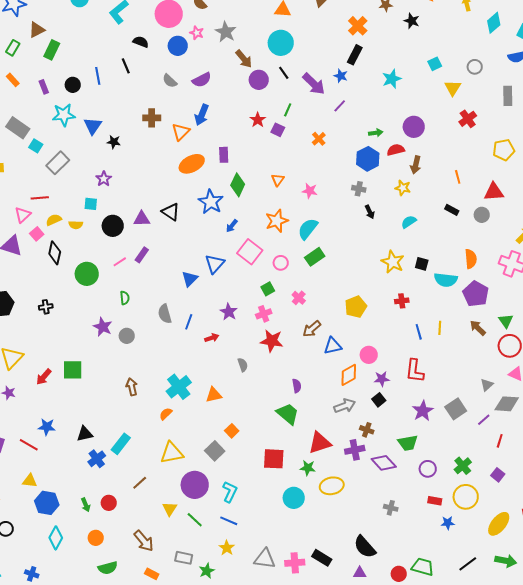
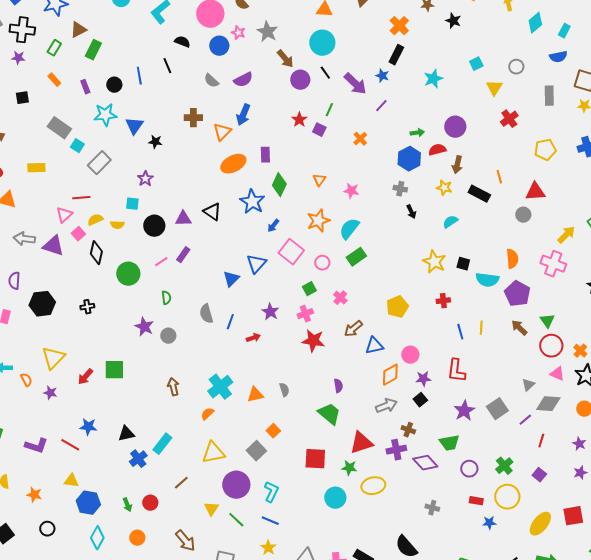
black rectangle: (452, 210) -> (479, 194), moved, size x1.5
gray semicircle: (243, 365) -> (284, 390), moved

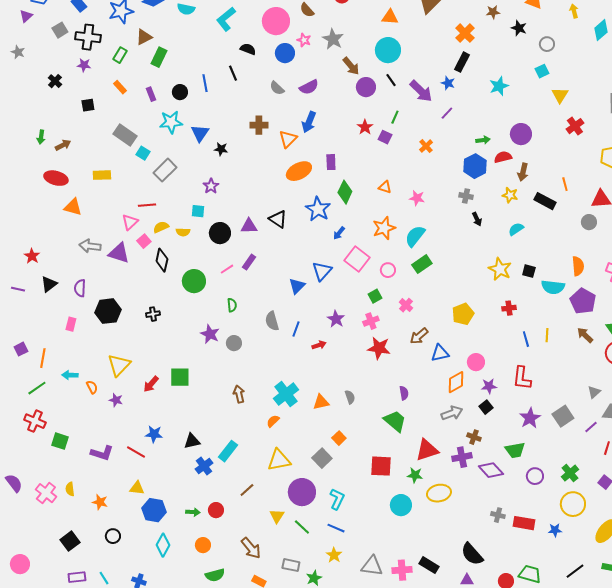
gray circle: (516, 67) -> (547, 44), moved
orange triangle: (319, 180) -> (385, 187), turned -48
red rectangle: (476, 501) -> (524, 523), moved, size x1.5
green arrow: (127, 505) -> (193, 512), turned -64

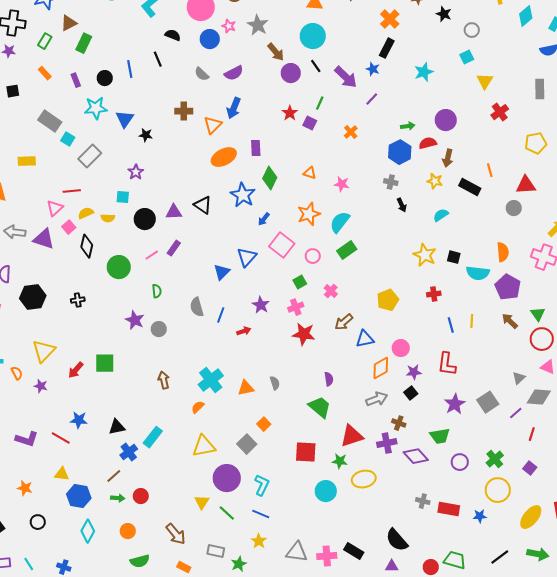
brown line: (247, 490) -> (114, 476), moved

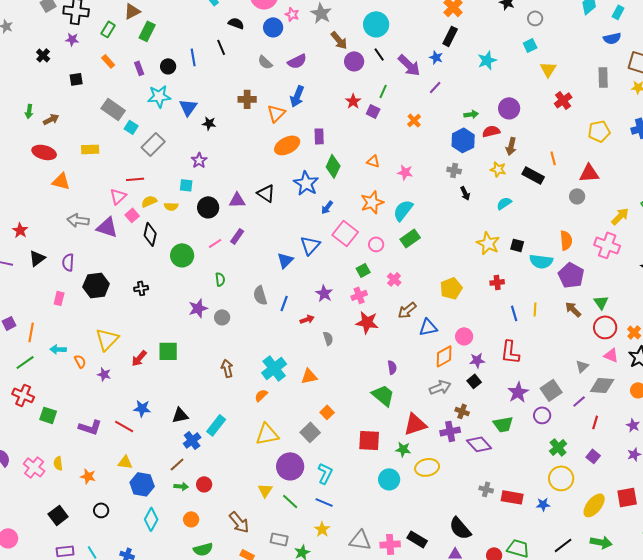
purple star: (135, 320) -> (198, 308), turned 30
gray semicircle: (275, 383) -> (328, 338), moved
purple circle: (460, 462) -> (542, 415), moved

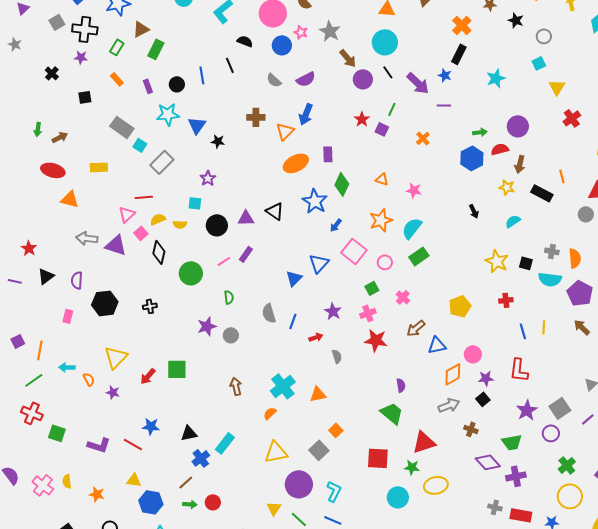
purple line: (435, 87) -> (444, 105), turned 48
gray cross: (454, 170) -> (552, 251), moved
purple cross: (450, 431) -> (516, 476), moved

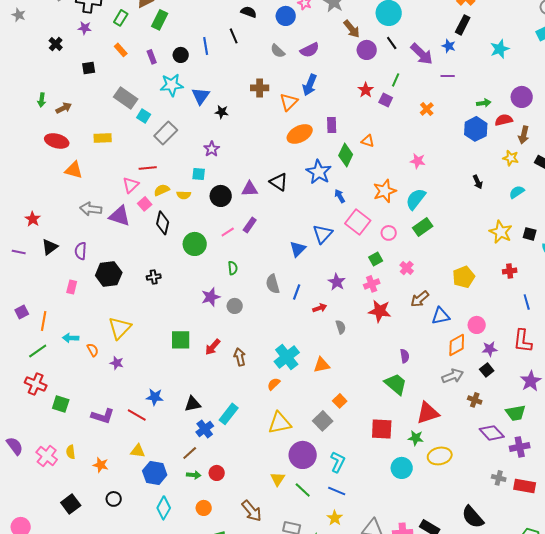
orange triangle: (382, 179) -> (368, 141), moved
blue arrow: (336, 225) -> (340, 196), turned 112
red arrow: (148, 376) -> (213, 347), moved

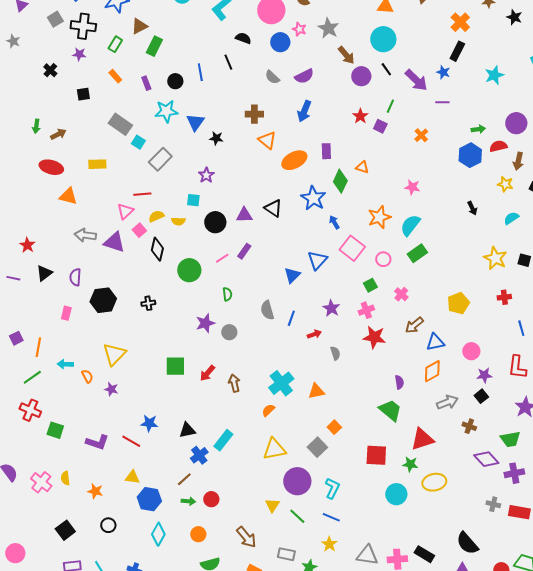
orange triangle: (289, 102) -> (267, 140), moved, turned -36
orange diamond: (457, 345) -> (432, 371), moved

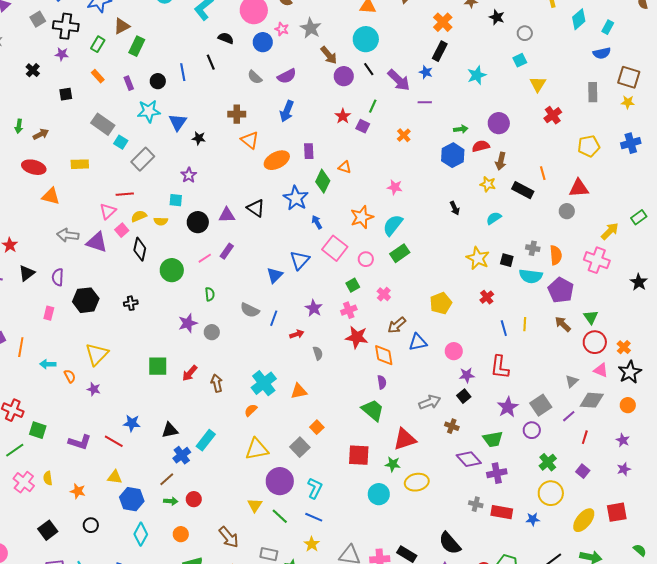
red cross: (504, 297) -> (487, 297), turned -32
gray semicircle: (267, 310) -> (250, 310), turned -48
orange diamond: (432, 371) -> (384, 355), moved, turned -70
green line: (32, 377) -> (15, 450), moved

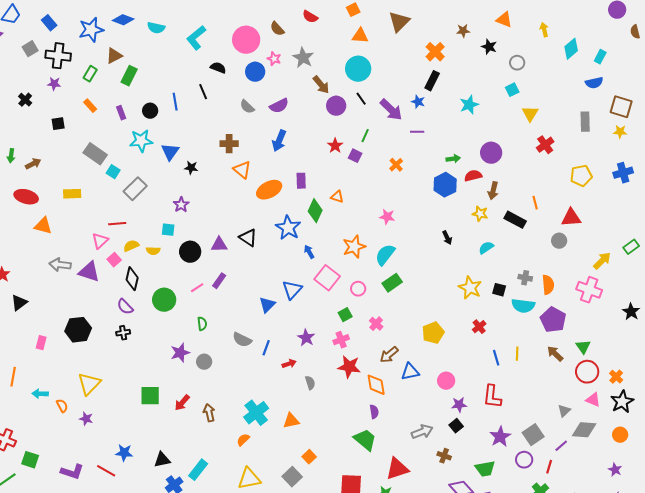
purple semicircle: (58, 277) -> (125, 307), moved, turned -48
red line: (585, 437) -> (549, 467), moved

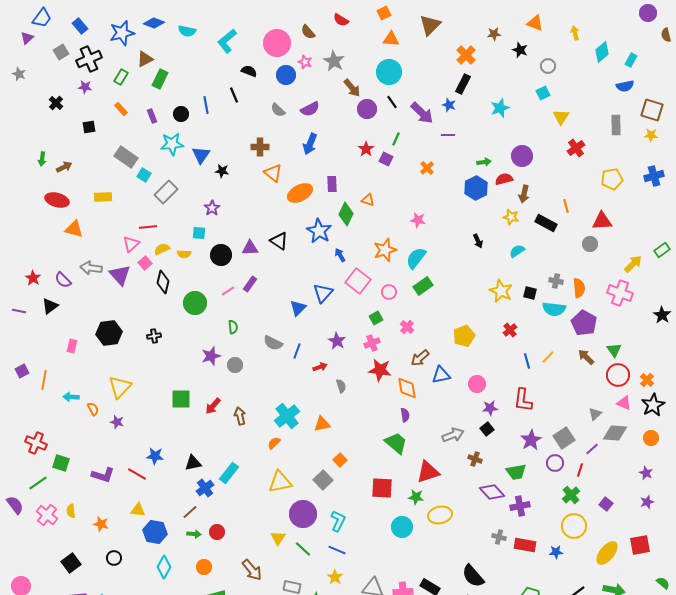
black cross: (58, 56) -> (89, 59), turned -30
purple triangle: (89, 272) -> (120, 275), turned 30
purple semicircle: (125, 307) -> (63, 280), moved
yellow line: (517, 354) -> (548, 357), turned 40

